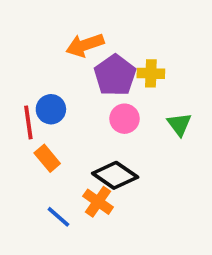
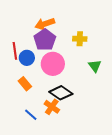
purple pentagon: (115, 75) -> (45, 40), moved
pink circle: (125, 119) -> (53, 64), moved, size x1.5
red line: (28, 122) -> (15, 51), moved

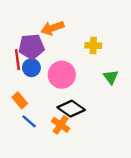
purple pentagon: (45, 40) -> (31, 47), moved, turned 30
orange rectangle: (25, 84) -> (20, 100), moved
blue line: (31, 115) -> (29, 121), moved

